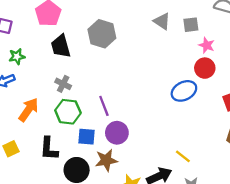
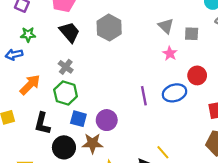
pink star: (207, 45) -> (170, 53), moved
black trapezoid: (61, 46) -> (70, 32), turned 145
purple line: (104, 106) -> (144, 96), moved

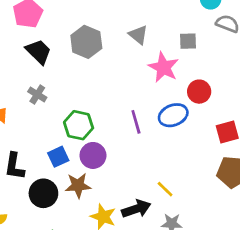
gray triangle: (166, 26) -> (138, 35), moved
pink star: (170, 53) -> (163, 67), size x1.6
green hexagon: (66, 93) -> (79, 125), moved
blue square: (78, 119) -> (58, 157), turned -35

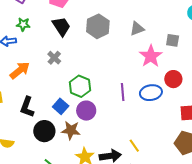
gray triangle: (138, 35) -> (137, 29), turned 49
blue square: (58, 157) -> (61, 106), turned -35

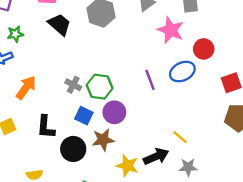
gray cross: (54, 58) -> (73, 85), moved

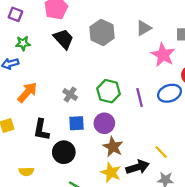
green hexagon: (100, 87) -> (109, 91), moved
blue square: (84, 116) -> (77, 123), turned -35
brown star: (103, 140) -> (113, 147), moved, turned 30

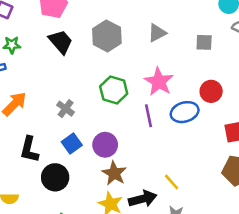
pink star: (163, 55) -> (159, 82), moved
green hexagon: (109, 91) -> (114, 90), moved
blue square: (77, 123) -> (72, 143), turned -35

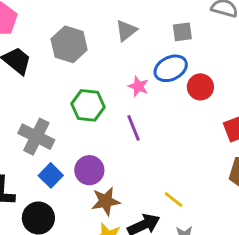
pink star: (159, 82) -> (138, 86), size x0.6
gray cross: (66, 109) -> (36, 137), size x1.6
blue ellipse: (185, 112) -> (171, 68), moved
brown star: (114, 173) -> (106, 201), turned -30

